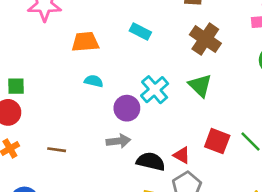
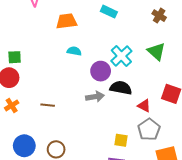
brown cross: (205, 39) -> (159, 16), size x0.6
black semicircle: (151, 161) -> (121, 88), moved

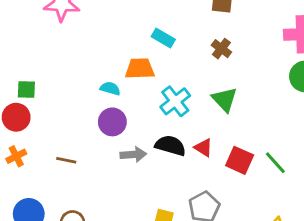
brown cross: (159, 16) -> (221, 49), moved
orange trapezoid: (67, 21) -> (140, 69), moved
purple circle: (101, 71) -> (112, 122), moved
red triangle: (144, 106) -> (203, 148), moved

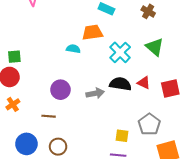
purple circle: (112, 122) -> (60, 90), moved
brown line: (66, 160) -> (49, 116), moved
red square: (240, 160) -> (170, 88), turned -30

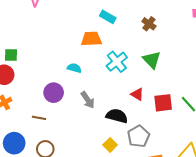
cyan semicircle: (73, 49) -> (74, 68), moved
black semicircle: (120, 84) -> (117, 116), moved
gray arrow: (95, 93) -> (88, 100), turned 60
yellow square: (122, 136) -> (110, 145), turned 32

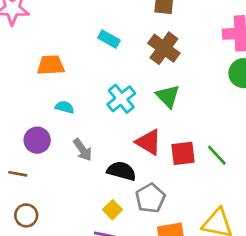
brown cross: (149, 24) -> (164, 48), size x1.6
orange trapezoid: (91, 39) -> (51, 65), moved
red triangle: (137, 94) -> (149, 142), size x1.5

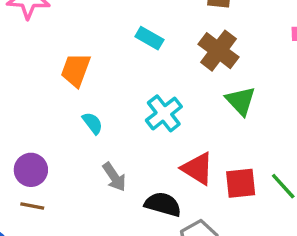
orange trapezoid: (51, 65) -> (76, 70), turned -68
green triangle: (168, 96) -> (241, 101), moved
cyan semicircle: (65, 107) -> (92, 123), turned 36
purple circle: (37, 140) -> (31, 170), moved

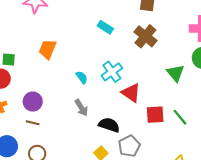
orange trapezoid: (76, 70) -> (48, 49), moved
green triangle: (241, 101) -> (175, 73), moved
cyan semicircle: (92, 123) -> (82, 77), moved
red triangle: (198, 168) -> (131, 93), moved

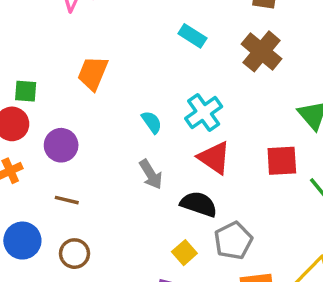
red triangle: (131, 93) -> (214, 158), moved
purple circle: (33, 102) -> (61, 145), moved
red square: (155, 115) -> (282, 161), moved

